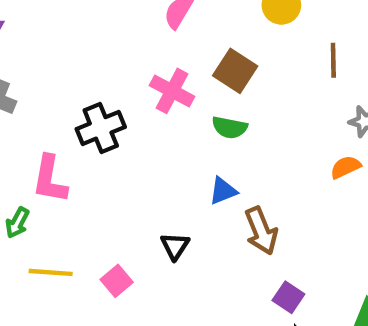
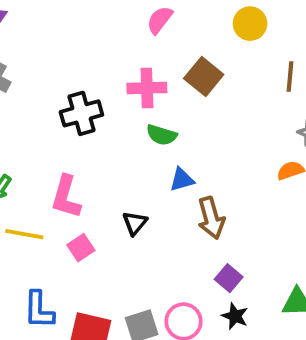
pink cross: (172, 91) -> (147, 88), turned -36
green semicircle: (230, 127) -> (162, 135), moved
pink L-shape: (50, 179) -> (66, 197), moved

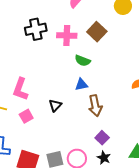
black cross: (81, 113) -> (36, 29), moved
green semicircle: (162, 135) -> (83, 61), moved

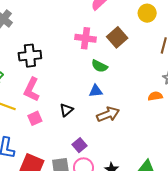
black cross: (36, 29) -> (30, 56), moved
brown arrow: (95, 106) -> (108, 114), turned -105
purple square: (102, 138) -> (80, 145), moved

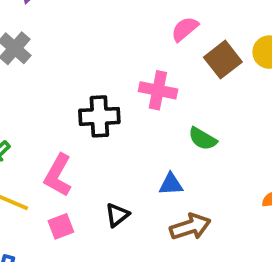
brown square: (117, 37) -> (223, 60), moved
black cross: (30, 56) -> (99, 116), moved
green semicircle: (99, 66) -> (203, 139), moved

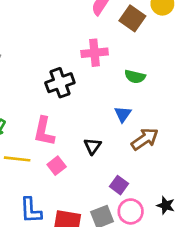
blue triangle: (171, 184) -> (123, 114), turned -36

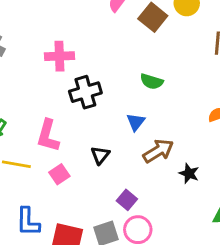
pink cross: (95, 53) -> (59, 56), moved
black cross: (60, 83) -> (85, 92), moved
black star: (166, 205) -> (189, 173), moved

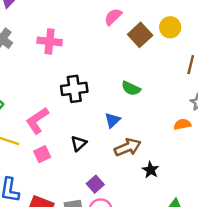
pink cross: (59, 56) -> (50, 41), moved
pink L-shape: (48, 136) -> (37, 121), turned 32

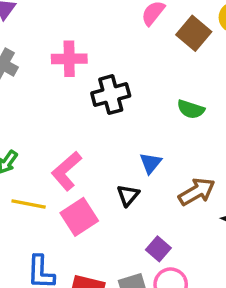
black cross: (74, 89) -> (111, 95), moved
blue triangle: (112, 120) -> (151, 163), moved
pink square: (42, 154) -> (79, 217), size x1.5

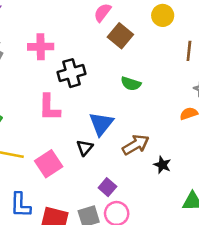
brown square: (194, 33) -> (120, 36), moved
blue triangle: (151, 163) -> (101, 124), size x1.5
pink L-shape: (66, 171) -> (49, 108), moved, turned -48

